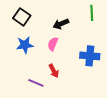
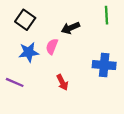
pink semicircle: (53, 44) -> (52, 46), moved
purple line: (36, 83) -> (15, 82), moved

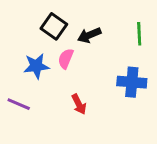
green line: (106, 15) -> (139, 34), moved
black square: (25, 20) -> (54, 26), moved

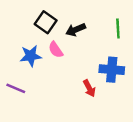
pink semicircle: (66, 59) -> (56, 50), turned -56
red arrow: (79, 104) -> (89, 88), moved

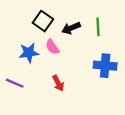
green line: (118, 28) -> (98, 27), moved
red arrow: (89, 88) -> (58, 83), moved

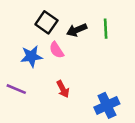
blue cross: (105, 66) -> (107, 105), moved, turned -30

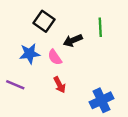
black arrow: (77, 30) -> (73, 40), moved
pink semicircle: (57, 50) -> (55, 57), moved

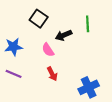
blue star: (30, 54) -> (14, 47), moved

